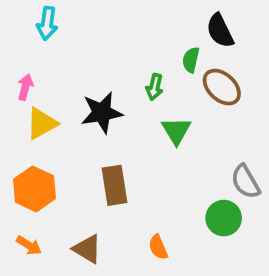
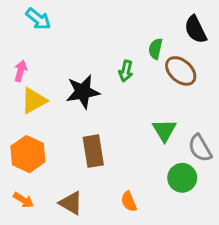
cyan arrow: (47, 23) -> (38, 19), turned -60
black semicircle: (220, 31) -> (196, 29), moved
green triangle: (176, 131) -> (164, 130), moved

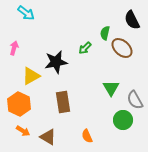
green arrow: (126, 71) -> (85, 48), turned 32
yellow triangle: (34, 101) -> (31, 76), moved
orange arrow: (23, 200) -> (23, 131), moved

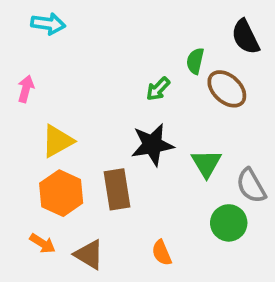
cyan arrow: (26, 13) -> (48, 24), turned -30
black star: (56, 62) -> (152, 145), moved
orange hexagon: (19, 104) -> (61, 193), moved

